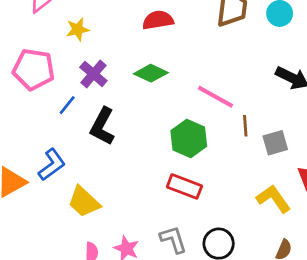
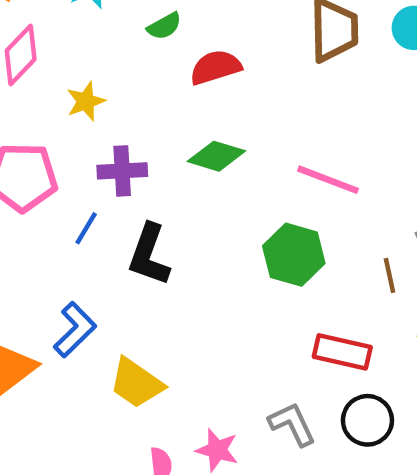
purple cross: (93, 74) -> (122, 171), turned -36
brown line: (245, 126) -> (390, 275), moved
red rectangle: (184, 186) -> (342, 352), moved

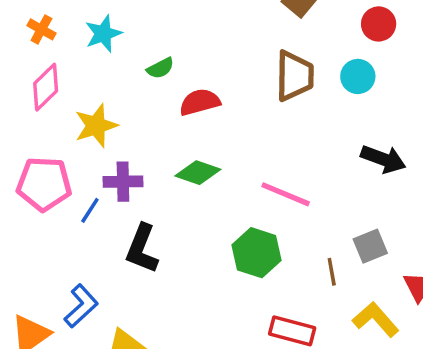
yellow star: (86, 101) -> (96, 126), size x1.4
blue line: (86, 228) -> (90, 210), moved

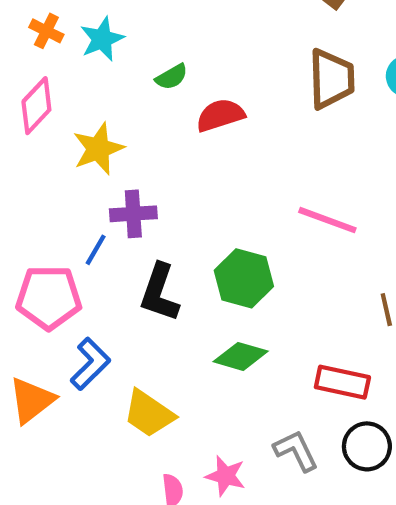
orange cross: (41, 29) -> (46, 31), moved
green diamond: (198, 173) -> (241, 356), moved
pink pentagon: (44, 184) -> (49, 297), moved
green hexagon: (256, 253) -> (244, 278), moved

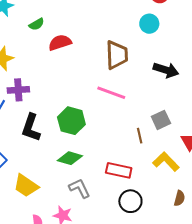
brown trapezoid: (331, 79) -> (117, 55), moved
gray L-shape: (296, 451) -> (80, 188), moved

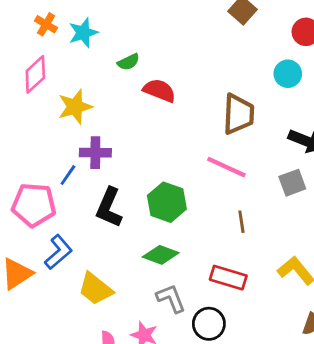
red semicircle: (60, 43) -> (159, 90), turned 35
gray square: (161, 120) -> (292, 183), moved
brown line: (140, 136) -> (241, 222), moved
black circle: (130, 201) -> (209, 324), moved

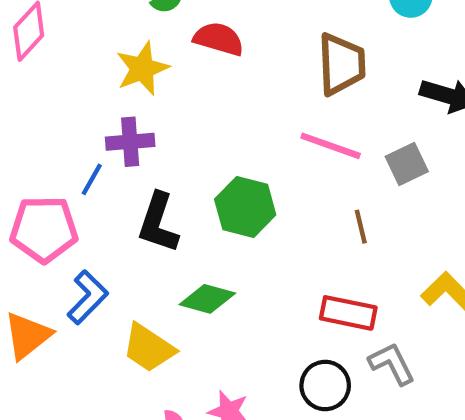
yellow star: (75, 107) -> (142, 68), moved
gray square: (292, 183) -> (407, 164), moved
green diamond: (161, 255) -> (207, 299), moved
gray L-shape: (171, 298) -> (392, 364), moved

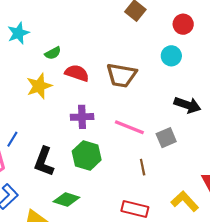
brown trapezoid: (341, 64) -> (121, 75), moved, turned 100
purple cross: (130, 142) -> (82, 117), moved

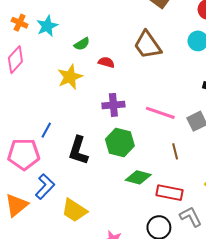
red semicircle: (77, 73) -> (106, 62), size x0.7
brown trapezoid: (121, 75) -> (148, 45), moved, turned 48
green diamond: (66, 200) -> (138, 177), moved

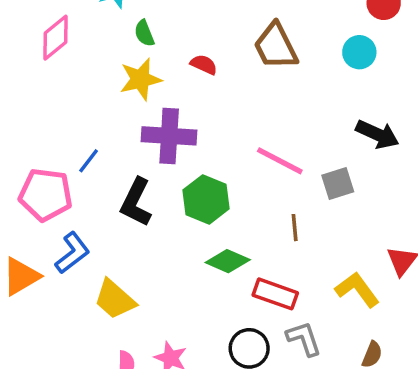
green semicircle: (82, 44) -> (144, 33), moved, turned 91
purple cross: (113, 105) -> (169, 136), moved, size x1.4

